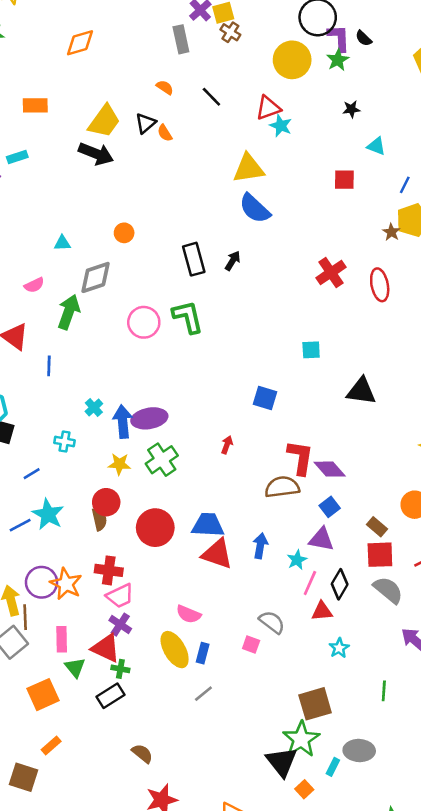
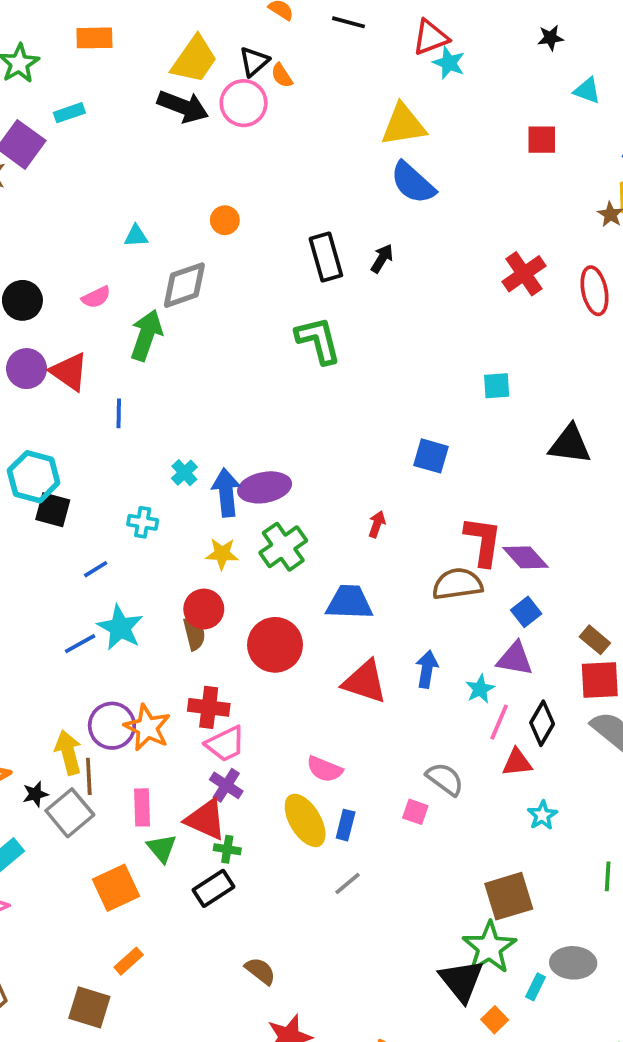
black line: (211, 97) -> (348, 22), turned -30
pink circle: (144, 322) -> (244, 103), moved
blue trapezoid: (208, 525) -> (349, 602), moved

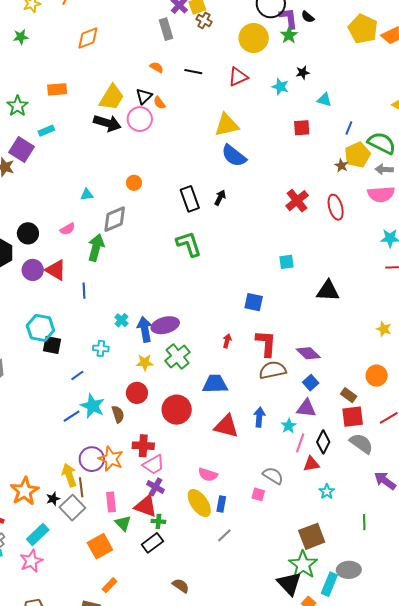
cyan star: (449, 63) -> (280, 87), moved
red L-shape: (483, 541) -> (266, 343), moved
brown semicircle: (194, 634) -> (118, 414), moved
cyan rectangle: (536, 987) -> (329, 584), size x1.6

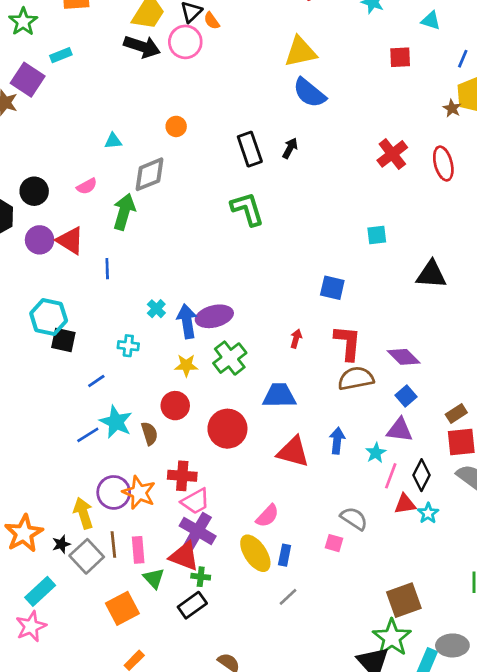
brown rectangle: (349, 395) -> (456, 413), turned -70
pink semicircle: (208, 475) -> (267, 516), turned -66
brown line: (81, 487) -> (113, 545), moved
purple cross: (156, 487) -> (198, 531), size x1.5
cyan star: (327, 492) -> (428, 513), moved

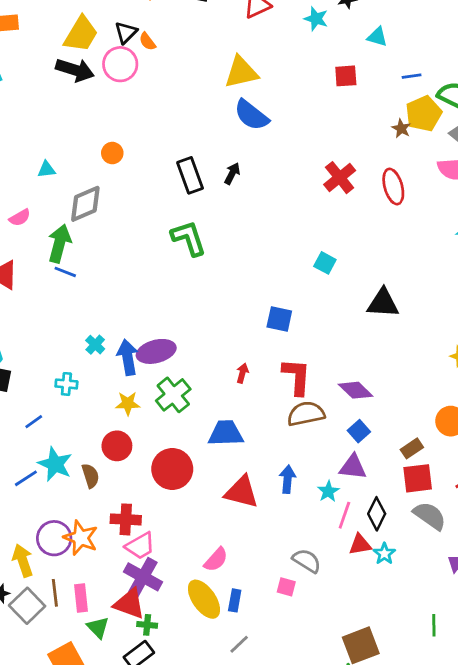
blue line: (463, 59) -> (412, 76), turned 60
cyan square: (377, 235) -> (325, 263), turned 36
blue line: (107, 269) -> (65, 272), moved, turned -66

